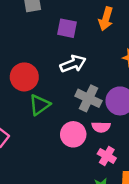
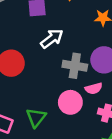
green triangle: (40, 105) -> (36, 118), moved

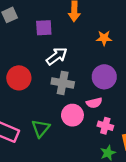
gray cross: (75, 66) -> (63, 83), moved

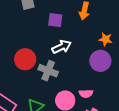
purple circle: (104, 77) -> (100, 61), moved
gray cross: (63, 83) -> (48, 71), moved

